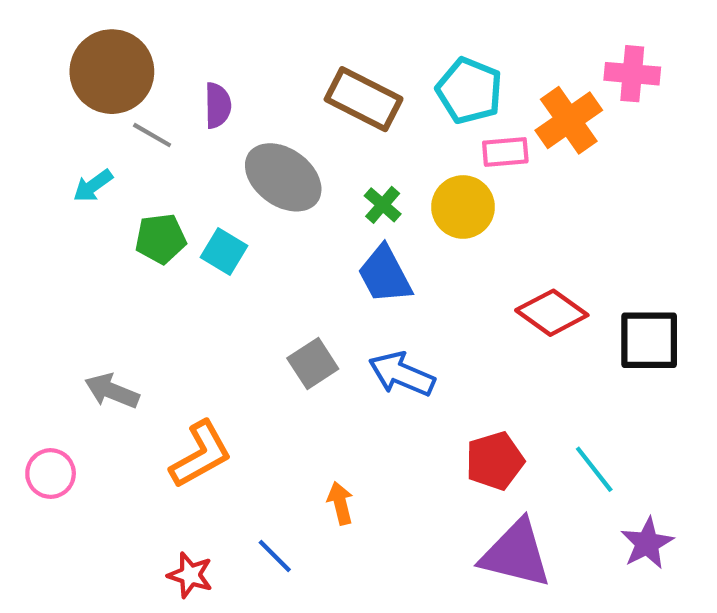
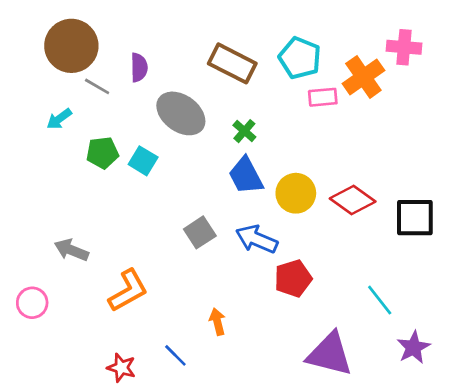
yellow circle: (463, 207) -> (296, 193), moved
red pentagon: (495, 461) -> (293, 278), moved

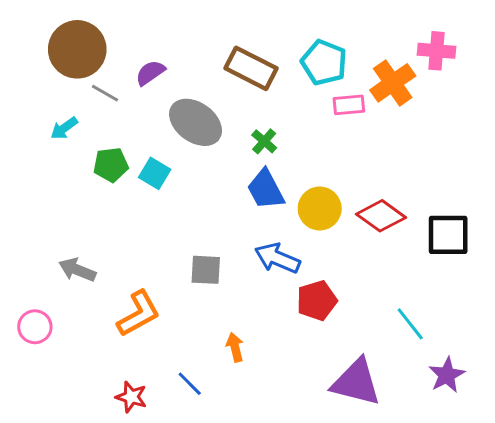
purple semicircle: (139, 67) -> (150, 73), turned -124
gray square: (200, 232) -> (206, 270), moved, turned 36

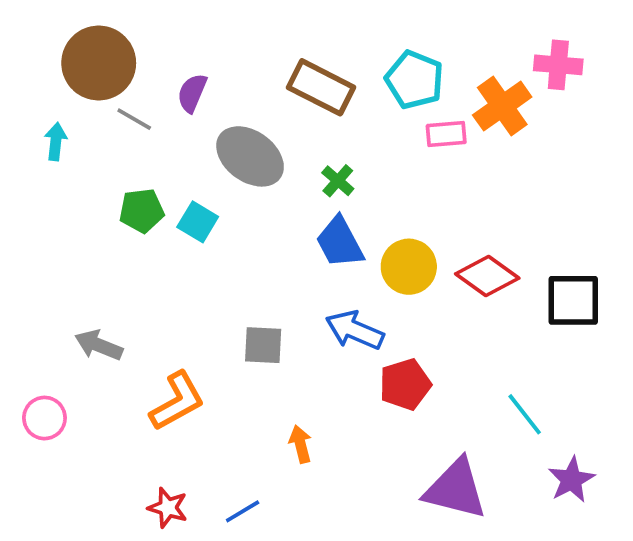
purple semicircle: (150, 73) -> (192, 93), turned -32
cyan arrow: (64, 128) -> (56, 141), moved, turned 132
blue line: (190, 384) -> (243, 511), moved, turned -76

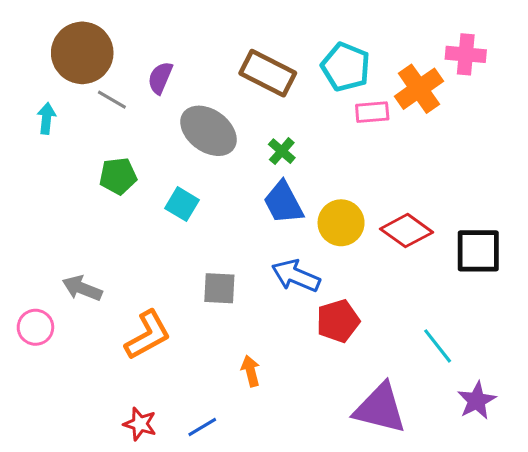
cyan square: (198, 222) -> (182, 204), moved
pink circle: (44, 418) -> (35, 327), moved

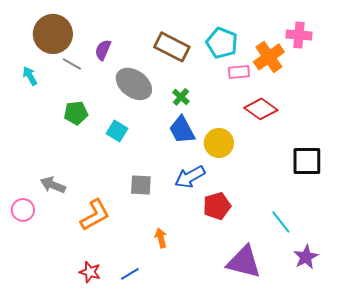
cyan arrow: (46, 118) -> (30, 76), turned -36
red diamond: (407, 231) -> (261, 109), moved
blue arrow: (296, 276) -> (190, 177), turned -52

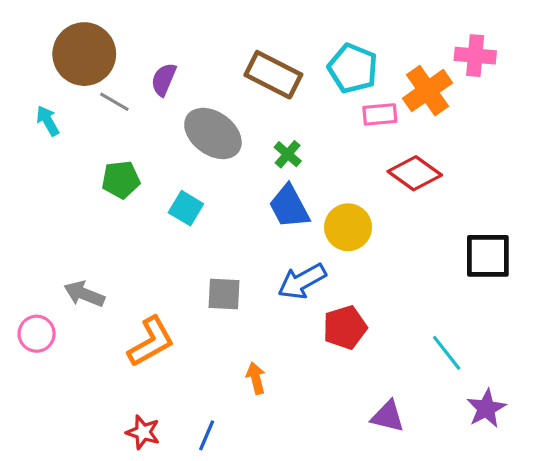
purple triangle: (244, 262) -> (388, 416), size x0.6
blue line: (130, 274) -> (207, 435), turned -36

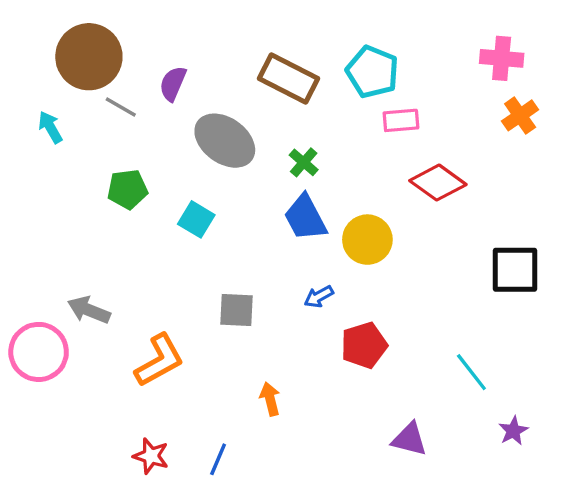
orange cross: (427, 91) -> (520, 115), moved, size x0.7
blue arrow: (302, 281) -> (319, 297), size x0.6
pink circle: (37, 334) -> (39, 352), size x1.5
purple star: (486, 408) -> (513, 431), size x0.7

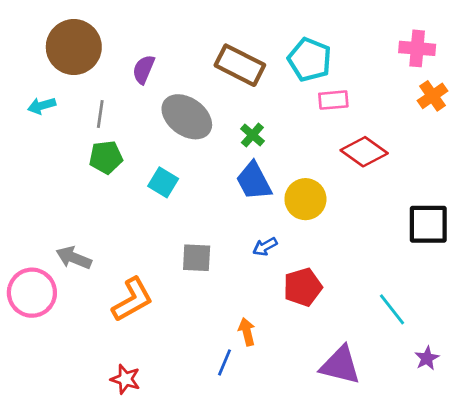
gray line: (121, 107) -> (100, 114), moved, turned 68
cyan arrow: (50, 127) -> (42, 106), turned -76
orange arrow: (270, 399) -> (247, 332), moved
purple triangle: (409, 439) -> (340, 365), size x1.4
blue line: (218, 459) -> (225, 362), moved

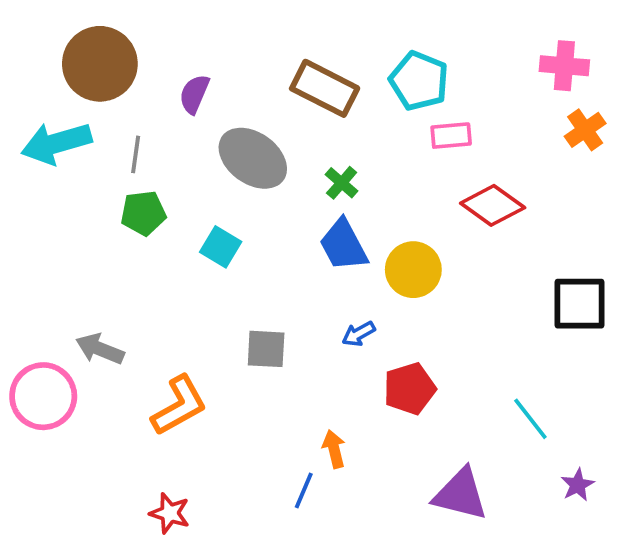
cyan arrow: (42, 106) -> (56, 143), size x1.8

